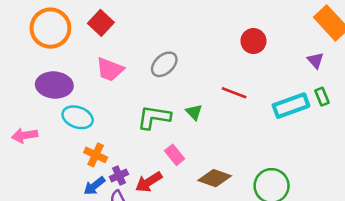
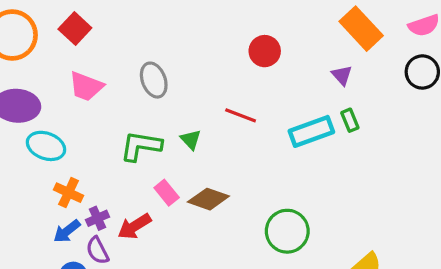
gray ellipse: (164, 64) -> (154, 80), turned -68
brown diamond: (215, 178) -> (208, 199), moved

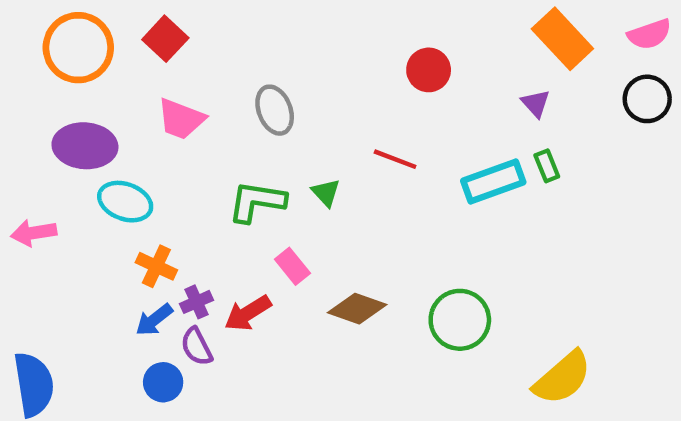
brown diamond: (208, 199) -> (357, 309), moved

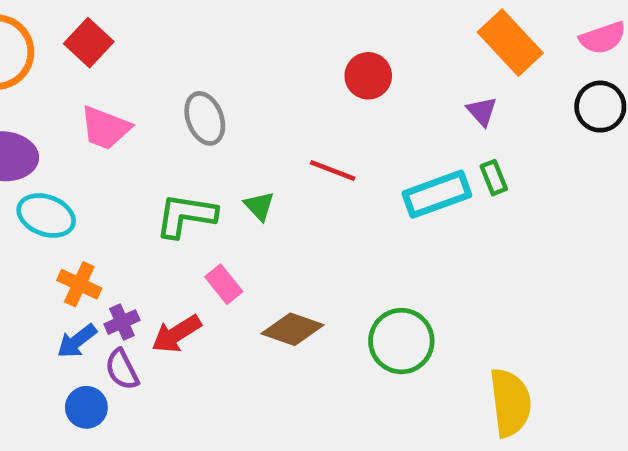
yellow semicircle: (562, 378) -> (510, 403), turned -56

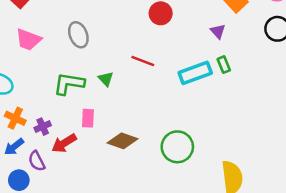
pink rectangle: (224, 284) -> (88, 118), turned 42
purple cross: (122, 322) -> (43, 127), moved

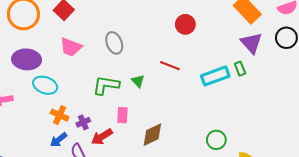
purple triangle: (218, 31) -> (251, 43), moved, size x1.6
brown diamond: (122, 141) -> (152, 135), turned -45
green circle: (177, 147) -> (216, 140), moved, size x0.7

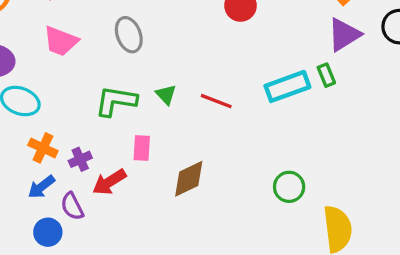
purple triangle: (251, 43) -> (344, 35), turned 40
red line: (170, 66) -> (216, 101), moved

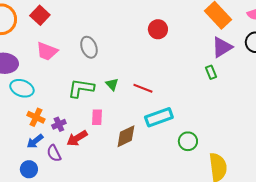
cyan rectangle: (287, 86) -> (159, 117), moved
blue circle: (48, 232) -> (29, 169), moved

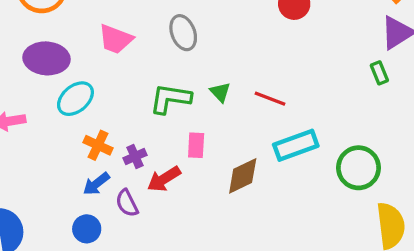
cyan ellipse: (22, 88) -> (75, 99), turned -60
green circle: (188, 141) -> (358, 168), moved, size x1.4

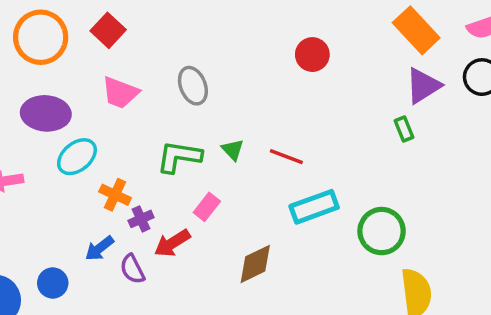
orange cross: (98, 145) -> (115, 195), moved
pink rectangle: (196, 145) -> (207, 207), turned 35
brown diamond: (243, 176) -> (255, 264), moved
blue circle: (87, 229) -> (53, 283), moved

